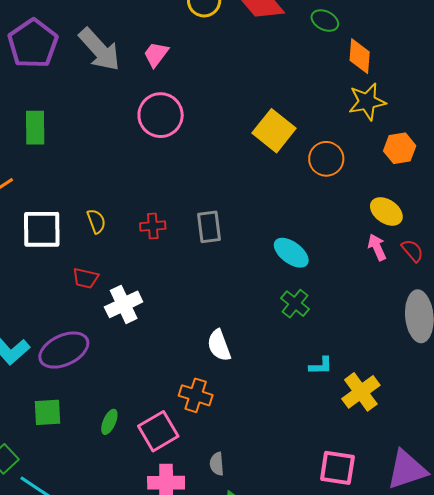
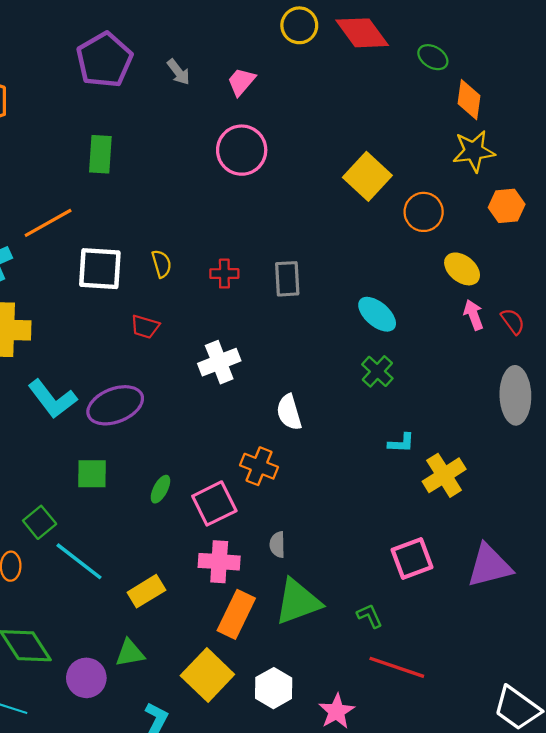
gray arrow: (99, 50) -> (178, 72), size x0.5
yellow ellipse: (386, 211) -> (462, 269), moved
white cross: (124, 304) -> (219, 362), moved
pink square: (337, 468) -> (412, 558), turned -33

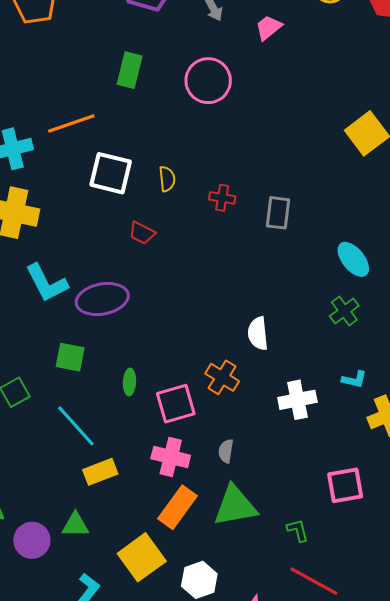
pink circle: (242, 150) -> (208, 81), moved
white cross: (219, 362) -> (297, 400), moved
green ellipse: (160, 489) -> (129, 382), turned -35
cyan line: (79, 561) -> (76, 426), moved

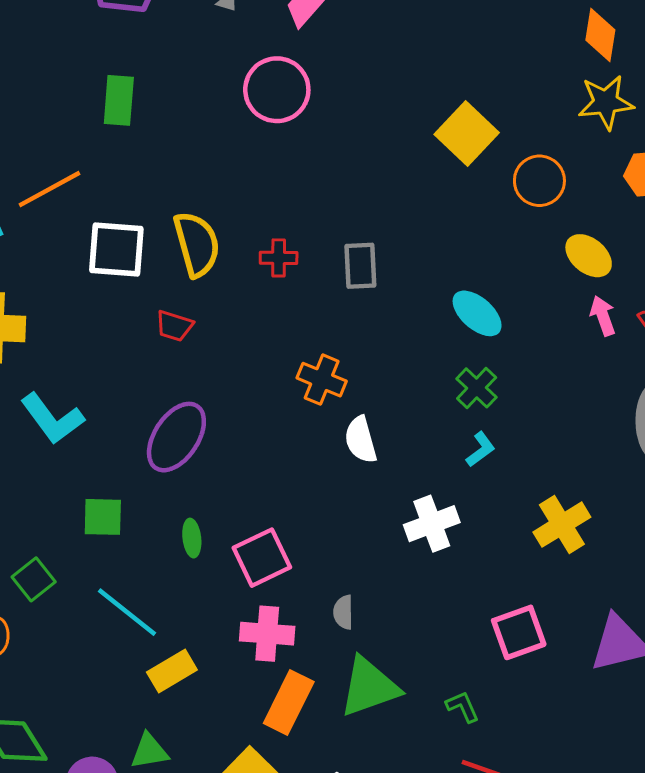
pink circle: (208, 81) -> (277, 90), moved
yellow semicircle: (167, 179) -> (197, 244), size x1.8
purple ellipse: (102, 299) -> (176, 437), moved, turned -36
orange cross: (222, 377) -> (322, 380), moved
cyan L-shape: (354, 379) -> (481, 449), moved, turned -40

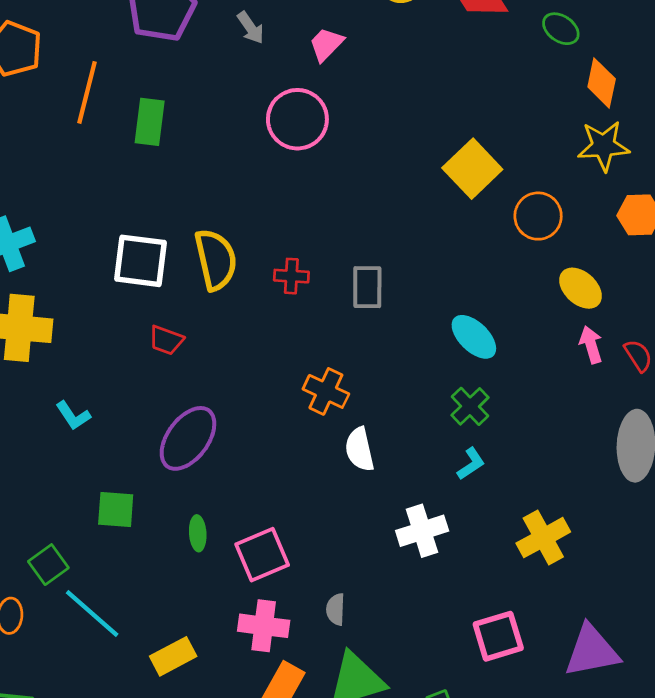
orange line: (50, 189) -> (87, 92), moved, turned -50
red trapezoid: (174, 326) -> (166, 340), moved
cyan L-shape: (52, 419) -> (73, 416), size x0.6
cyan line: (127, 612) -> (92, 613), moved

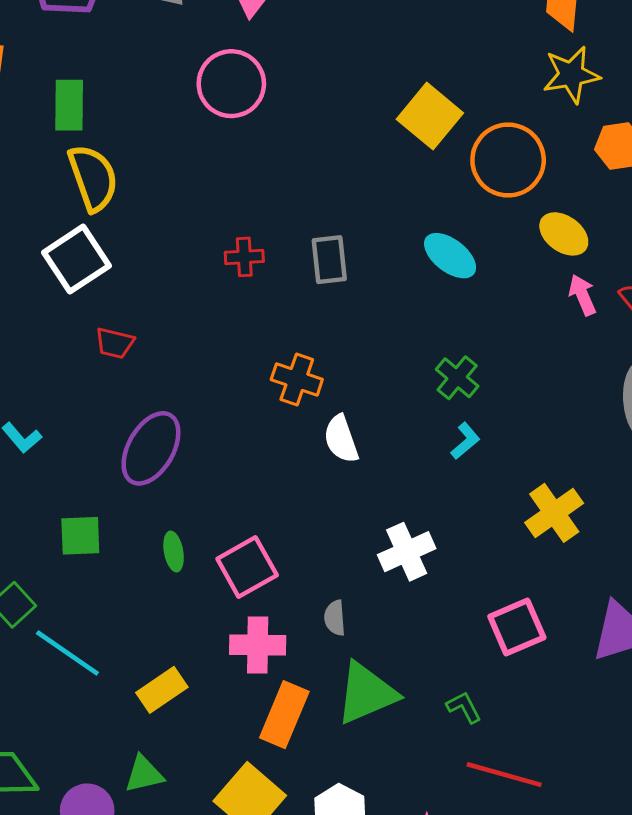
orange circle: (538, 216) -> (508, 160), size x1.4
yellow semicircle: (216, 260) -> (93, 178), moved
white square: (141, 261) -> (77, 259), turned -34
cyan ellipse: (474, 337) -> (450, 256), moved
white cross: (422, 531) -> (407, 552), moved

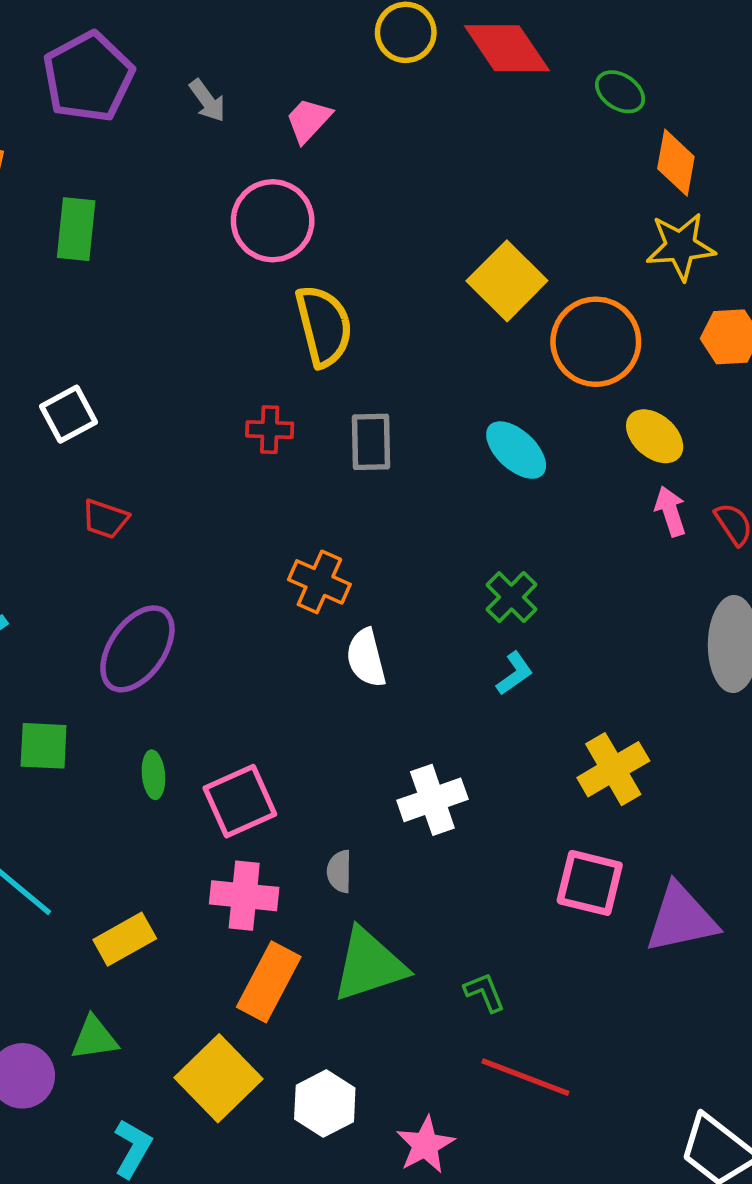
yellow semicircle: (93, 178) -> (324, 326), moved
white square: (77, 259) -> (69, 414), size x0.7
pink square: (517, 627) -> (590, 883), moved, turned 32

